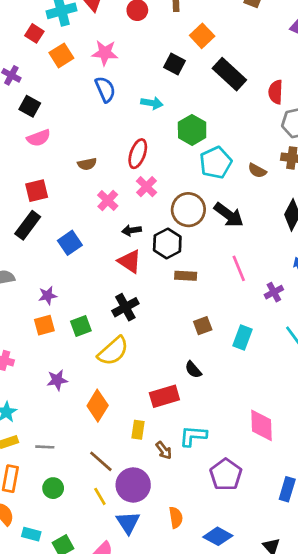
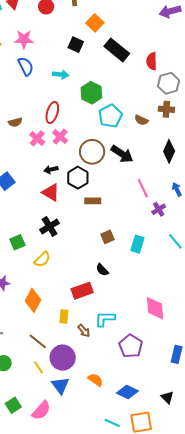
pink cross: (108, 200) -> (37, 138), moved
pink line: (239, 268) -> (143, 188), moved
yellow semicircle: (113, 351) -> (42, 259), size x0.7
orange semicircle: (176, 517) -> (95, 380), turned -42

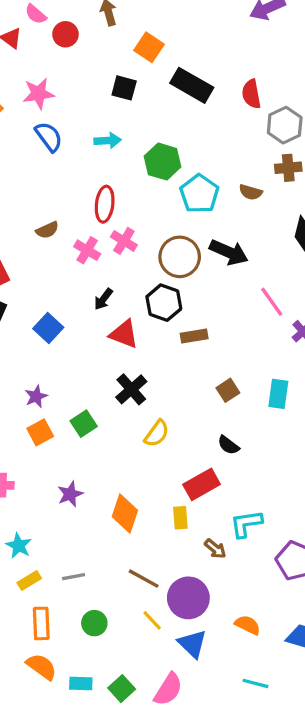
black arrow: (51, 169) -> (103, 299), moved, turned -32
yellow semicircle: (42, 259) -> (157, 433), moved
yellow rectangle: (64, 317) -> (180, 518), moved
cyan line: (112, 423) -> (255, 683), moved

